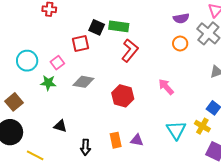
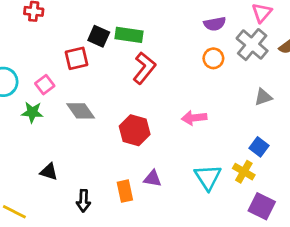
gray diamond: (83, 82) -> (81, 111), turned 45
pink arrow: (166, 87) -> (194, 118), turned -54
purple triangle: (137, 140) -> (153, 179), moved

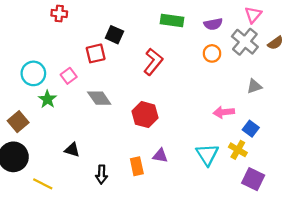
green rectangle: (129, 35) -> (172, 21), moved
green star: (32, 112) -> (47, 99), moved, turned 30
pink arrow: (194, 118) -> (224, 112), moved

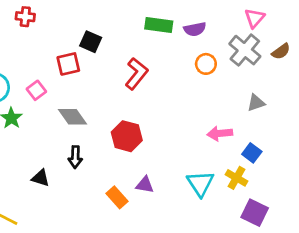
purple semicircle: (213, 24) -> (195, 29), moved
orange rectangle: (137, 166) -> (117, 197), turned -30
black arrow: (102, 174) -> (75, 157), moved

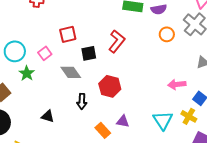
black square: (91, 42) -> (89, 53), moved, turned -35
black arrow: (75, 157) -> (82, 101), moved

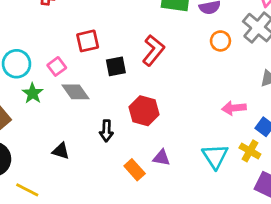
gray diamond: (71, 72) -> (76, 92), moved

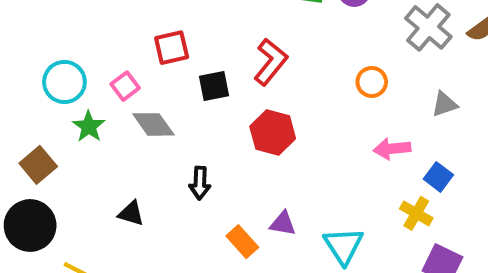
orange circle: (220, 41) -> (372, 82), moved
red hexagon: (144, 111) -> (273, 133), moved
cyan triangle: (215, 156) -> (343, 246), moved

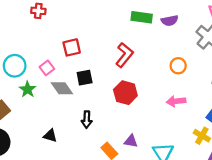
black square: (214, 86) -> (85, 78), moved
pink arrow: (392, 149) -> (176, 101), moved

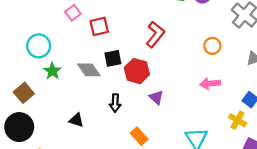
pink square: (47, 68) -> (73, 13), moved
red hexagon: (125, 93) -> (137, 71), moved
purple triangle: (131, 141) -> (156, 97), moved, turned 32

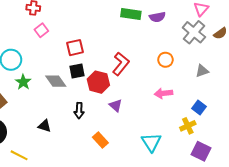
red square: (99, 26) -> (75, 48), moved
red L-shape: (155, 34) -> (121, 64), moved
yellow cross: (238, 120) -> (188, 126), turned 35

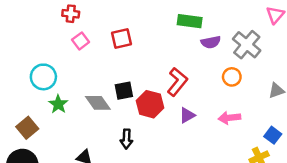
purple semicircle: (157, 17) -> (211, 42), moved
gray cross: (194, 32) -> (247, 45), moved
red square: (75, 48) -> (121, 38), moved
purple triangle: (116, 105) -> (187, 115), moved, turned 48

